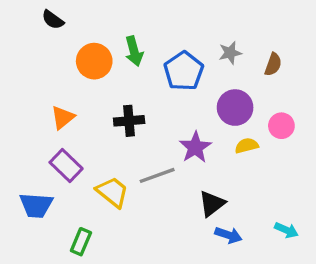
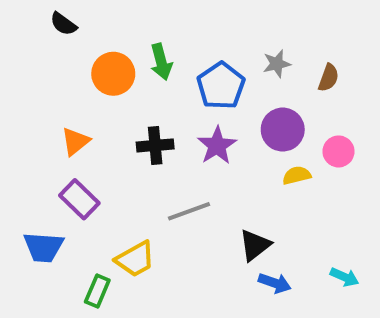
purple star: (195, 147) -> (217, 145), moved
yellow trapezoid: (112, 192) -> (135, 259), moved, turned 112

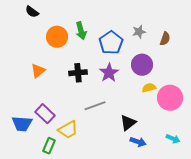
pink circle: (338, 151) -> (170, 98), moved, size x1.6
purple rectangle: (79, 199) -> (45, 114), moved

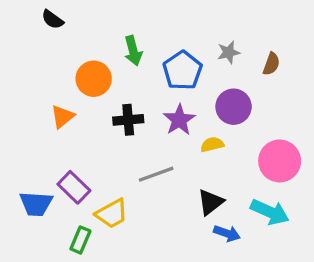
orange circle: (57, 37) -> (94, 79), moved
yellow semicircle: (149, 88) -> (212, 145), moved
cyan arrow: (173, 139) -> (270, 212), moved, size x1.6

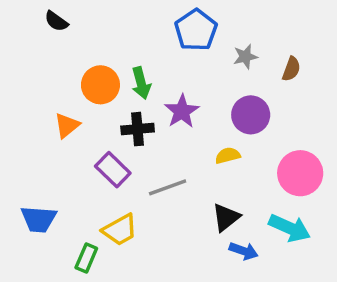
green arrow: (133, 51) -> (141, 83), moved
blue pentagon: (183, 70) -> (196, 30), moved
purple star: (179, 120) -> (182, 111), moved
purple rectangle: (74, 187) -> (113, 170), moved

